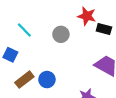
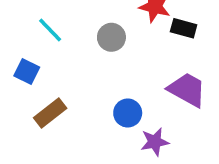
blue circle: (47, 80) -> (128, 113), moved

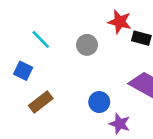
purple star: (155, 142) -> (120, 124), turned 30

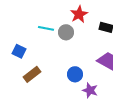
red star: (120, 22) -> (79, 14), moved, turned 30
cyan line: (41, 39) -> (46, 28), moved, turned -35

